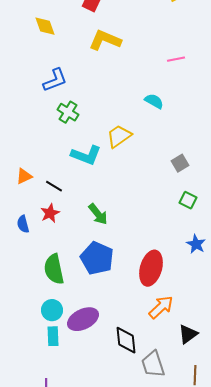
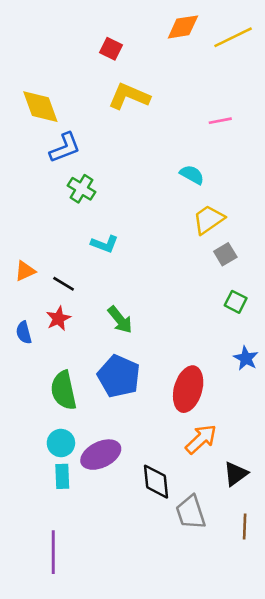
yellow diamond: (45, 26) -> (40, 107), moved, size x1.4
yellow trapezoid: (119, 136) -> (209, 220), moved
cyan L-shape: (86, 155) -> (105, 244), size x0.7

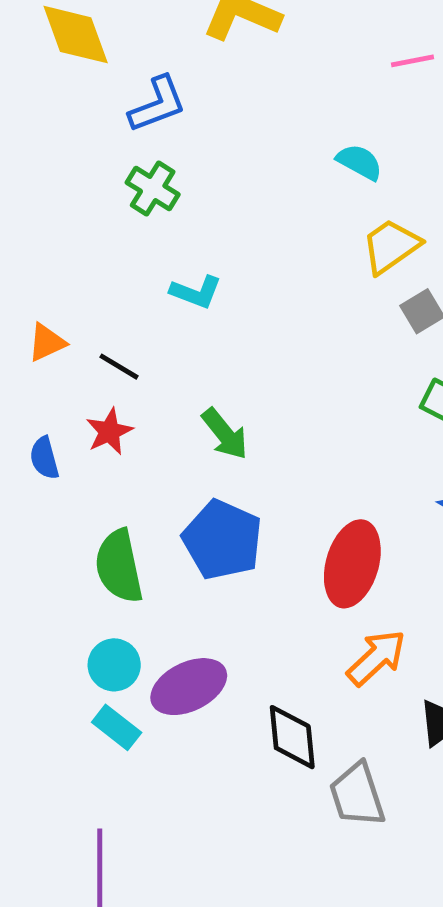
blue L-shape: (65, 148) -> (157, 104), moved
cyan rectangle: (62, 476) -> (117, 727), turned -50

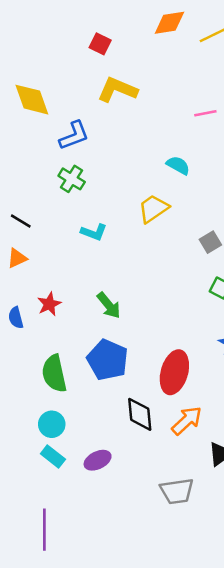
yellow trapezoid: (391, 246) -> (153, 209), moved
black line: (119, 367) -> (21, 221), moved
purple ellipse: (189, 687) -> (98, 460), moved, size x0.7
black diamond: (292, 737) -> (140, 414), moved
gray trapezoid: (357, 795) -> (177, 491), turned -80

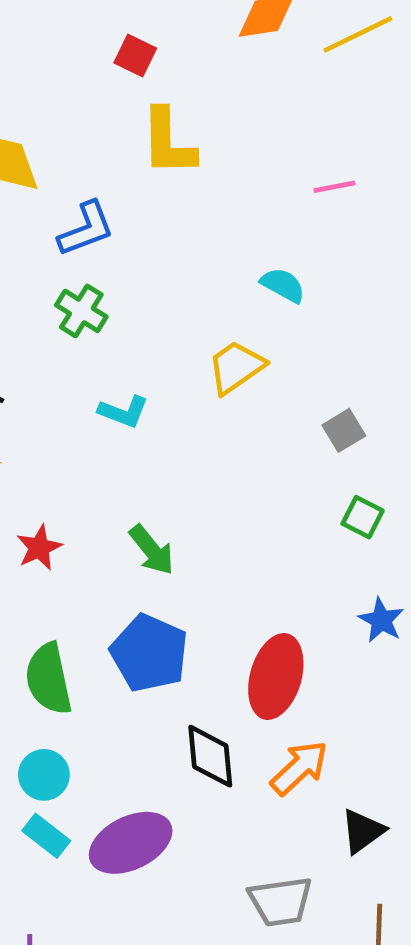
yellow L-shape: (117, 90) -> (168, 142), turned -114
purple ellipse: (98, 460) -> (131, 843), size x1.6

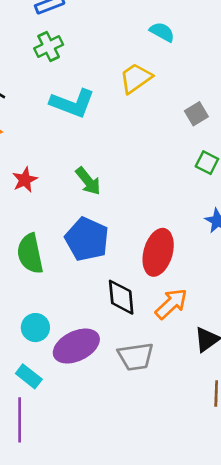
green cross: (81, 311) -> (49, 47), turned 32
cyan L-shape: (124, 412) -> (72, 103), size x1.6
cyan circle: (44, 775) -> (35, 328), moved
cyan rectangle: (46, 836) -> (29, 376), moved
gray trapezoid: (281, 901) -> (136, 357), moved

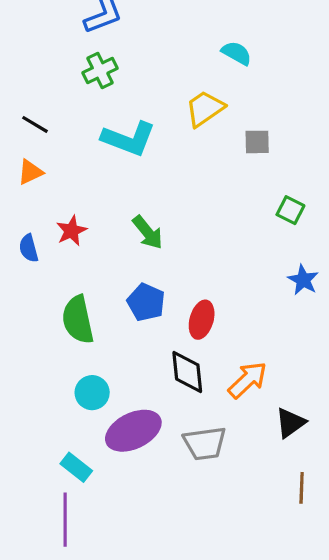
gray square: (196, 114) -> (257, 142), moved, turned 30
blue pentagon: (87, 239) -> (146, 302), size x0.7
red ellipse: (158, 252) -> (202, 320), moved, size x0.7
cyan circle: (35, 328) -> (92, 393), moved

